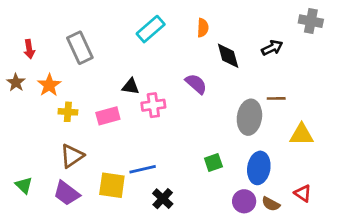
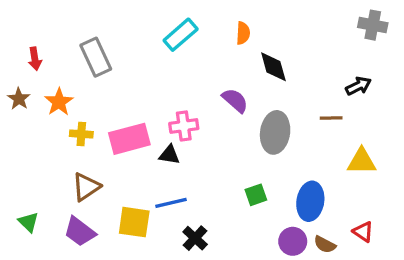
black arrow: (272, 48) -> (358, 86), moved
black triangle: (131, 86) -> (169, 155), moved
pink rectangle: (108, 116) -> (129, 139), size x1.4
gray ellipse: (249, 117) -> (275, 132), moved

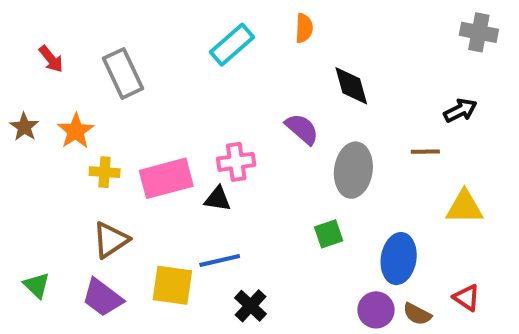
orange semicircle: (243, 33) -> (304, 28), moved
red arrow: (35, 59) -> (51, 59), moved, turned -30
green square: (256, 195) -> (329, 234), moved

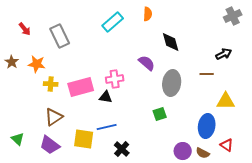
gray cross: (479, 32) -> (233, 16), turned -36
orange star: (76, 131) -> (37, 64), turned -30
blue ellipse: (399, 259) -> (207, 126), moved

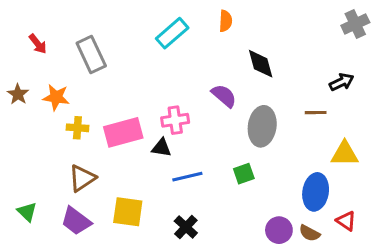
blue line: (107, 127) -> (187, 177), moved

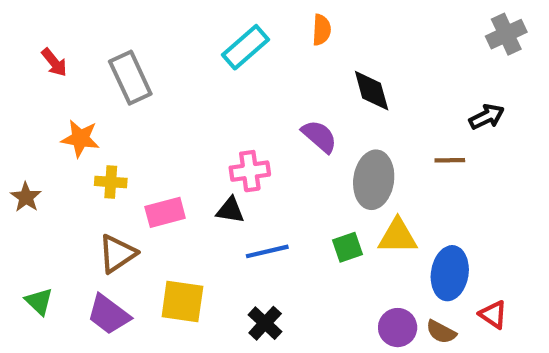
brown star: (18, 94) -> (26, 197), moved
pink rectangle: (123, 132) -> (165, 212), moved, size x0.7
yellow triangle: (345, 154) -> (398, 236), moved

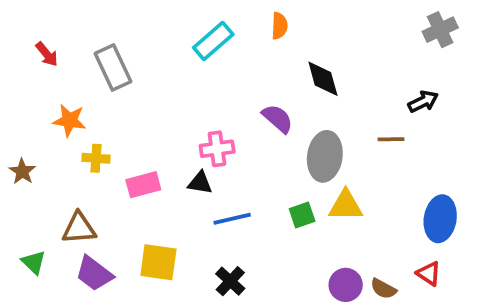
brown triangle: (117, 254) -> (79, 228), moved, turned 30
blue ellipse: (450, 273) -> (440, 219), moved

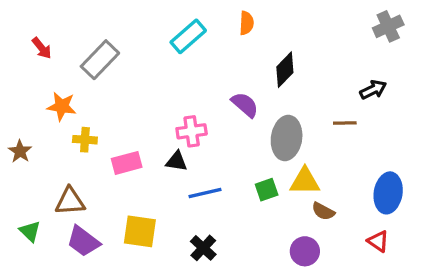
gray rectangle: (113, 67) -> (100, 60), turned 69
black diamond: (323, 79) -> (285, 70), turned 60
brown semicircle: (383, 289) -> (323, 211), moved

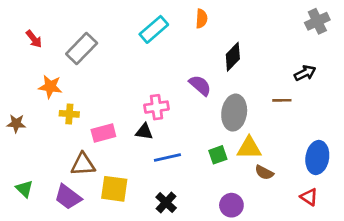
brown star: (20, 151) -> (16, 123), turned -30
brown triangle: (70, 201) -> (83, 164), moved
purple circle: (305, 251) -> (231, 205), moved

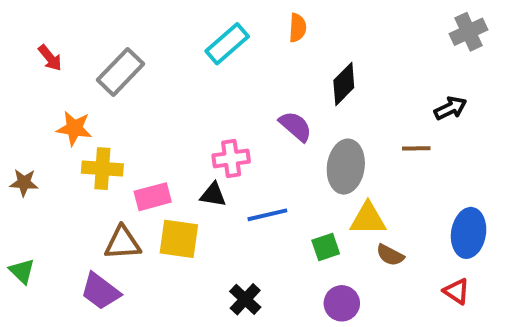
yellow cross: (69, 114) -> (102, 169), size x1.4
green square: (218, 155) -> (326, 247), moved
blue line: (167, 158) -> (267, 215), moved
green triangle: (24, 189) -> (22, 271), moved
yellow square: (114, 189) -> (179, 239), moved

